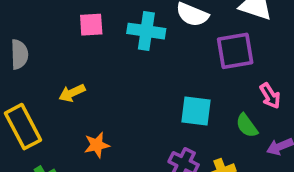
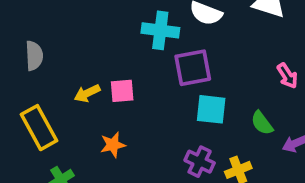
pink square: (91, 25) -> (122, 91), moved
purple square: (235, 51) -> (193, 68), moved
pink arrow: (270, 96) -> (287, 76), moved

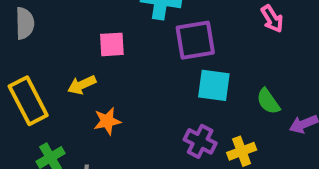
pink arrow: (287, 76) -> (272, 19), moved
pink square: (122, 91) -> (112, 44), moved
yellow arrow: (87, 93) -> (82, 85), moved

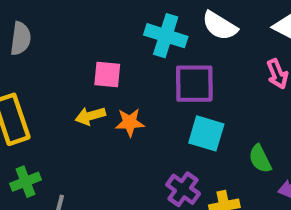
yellow arrow: (82, 85) -> (90, 116), moved
orange star: (107, 121) -> (130, 122), moved

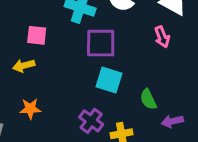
orange star: (130, 122) -> (30, 109), moved

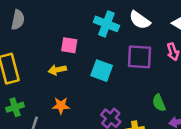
purple square: (101, 43) -> (139, 57), moved
cyan square: (109, 80) -> (102, 71), moved

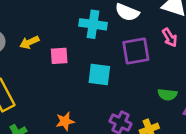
yellow arrow: (57, 70) -> (29, 42), moved
green semicircle: (159, 103) -> (167, 95), turned -48

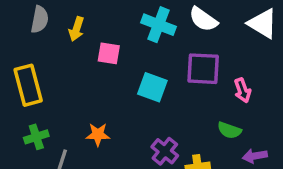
pink arrow: (170, 38) -> (242, 90), moved
yellow arrow: (29, 42) -> (76, 29), turned -60

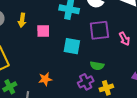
green semicircle: (229, 130) -> (97, 66), moved
purple cross: (165, 151) -> (86, 82), turned 35

